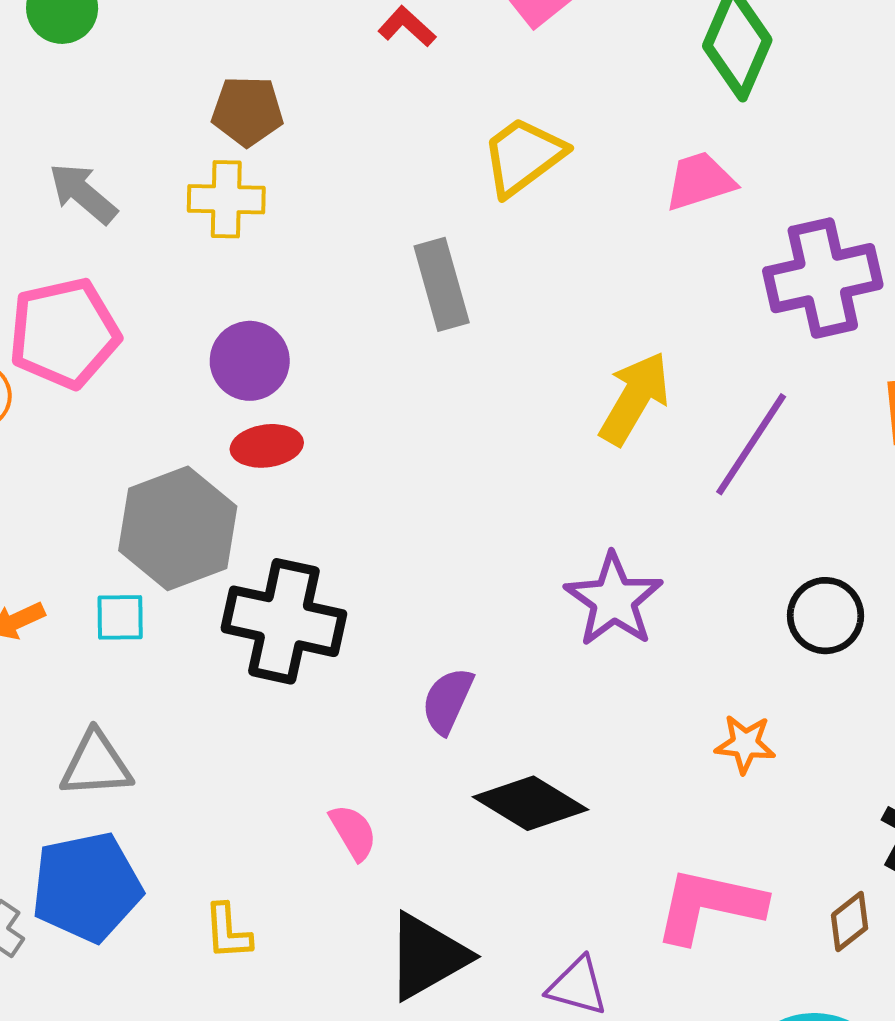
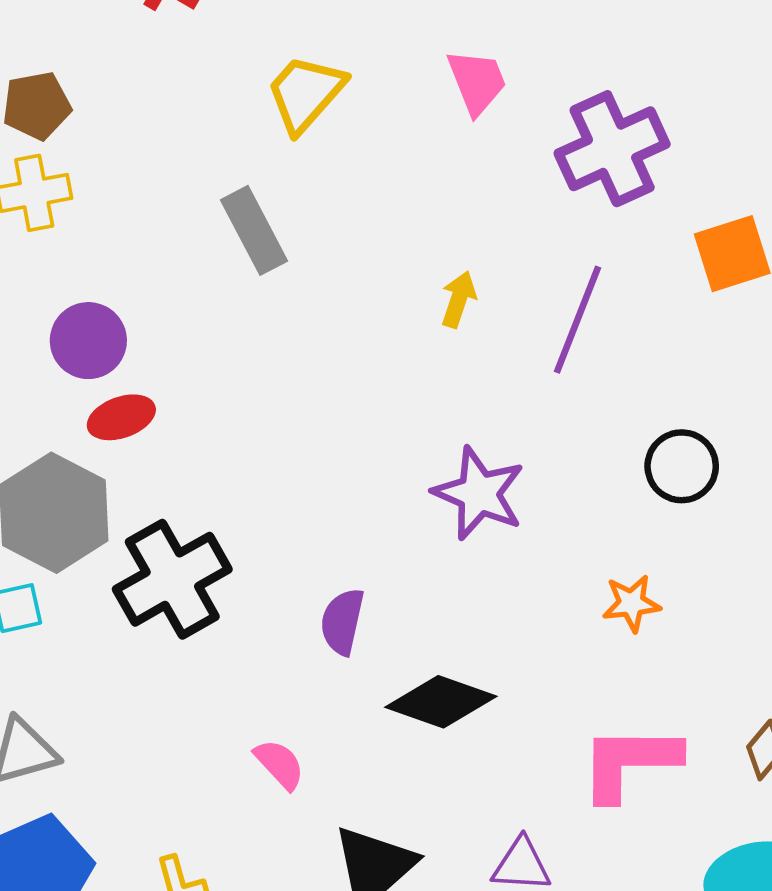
pink trapezoid: (700, 181) -> (477, 82), turned 98
yellow arrow: (635, 398) -> (459, 299), size x0.6
black cross: (284, 621) -> (172, 579), turned -30

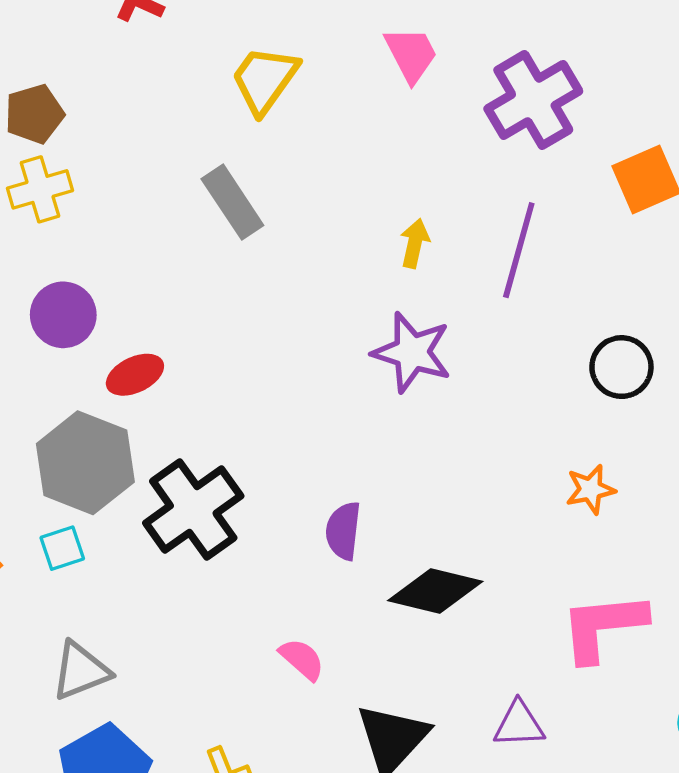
purple circle: (88, 341) -> (63, 315), moved
purple star: (479, 493) -> (412, 352), moved

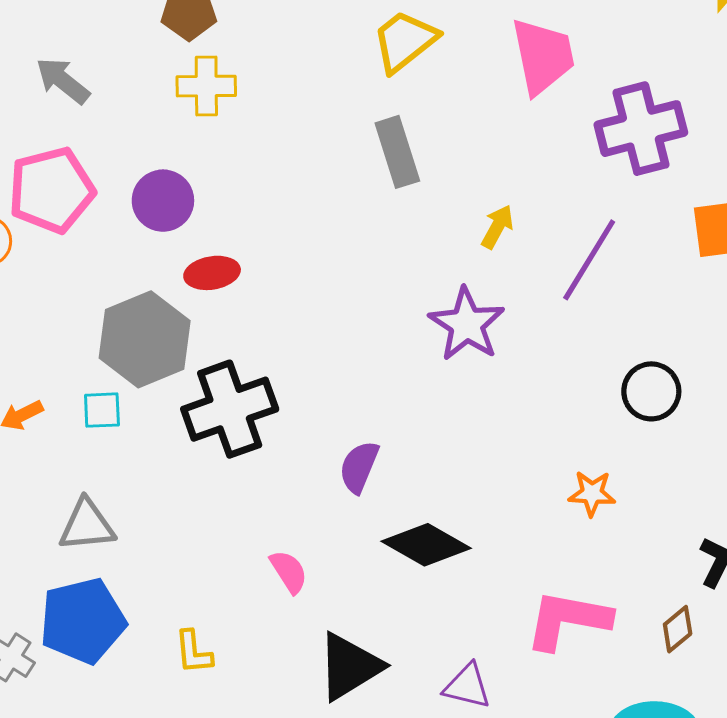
pink trapezoid: (411, 54) -> (543, 56), size x1.4
yellow cross: (40, 189) -> (206, 86), moved
gray rectangle: (232, 202) -> (397, 152), moved

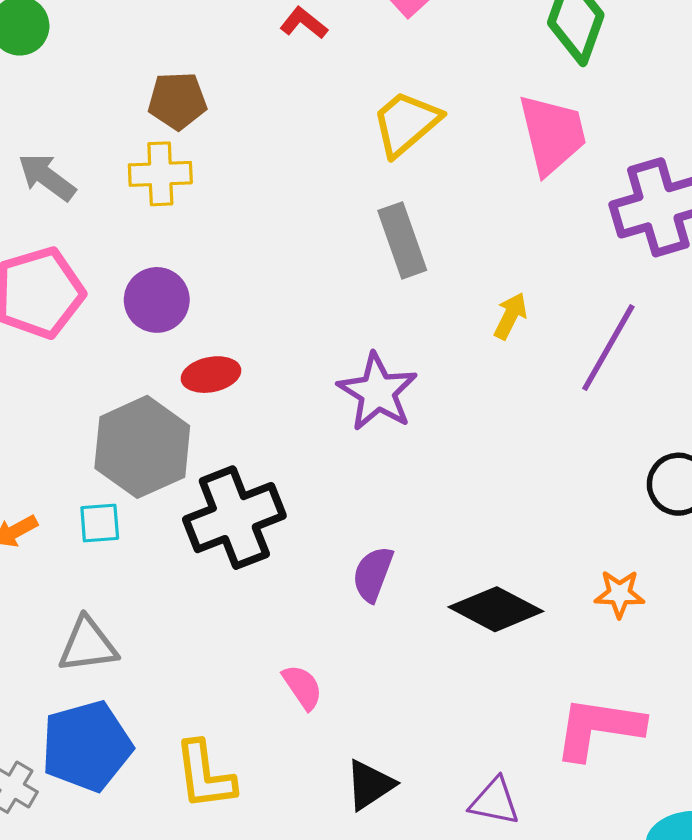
yellow cross: (206, 86) -> (160, 174), moved
purple star: (467, 324) -> (378, 392), moved
black diamond: (426, 545) -> (496, 609), moved
yellow L-shape: (193, 652) -> (205, 775), size x1.5
black triangle: (349, 666) -> (370, 785), size x0.7

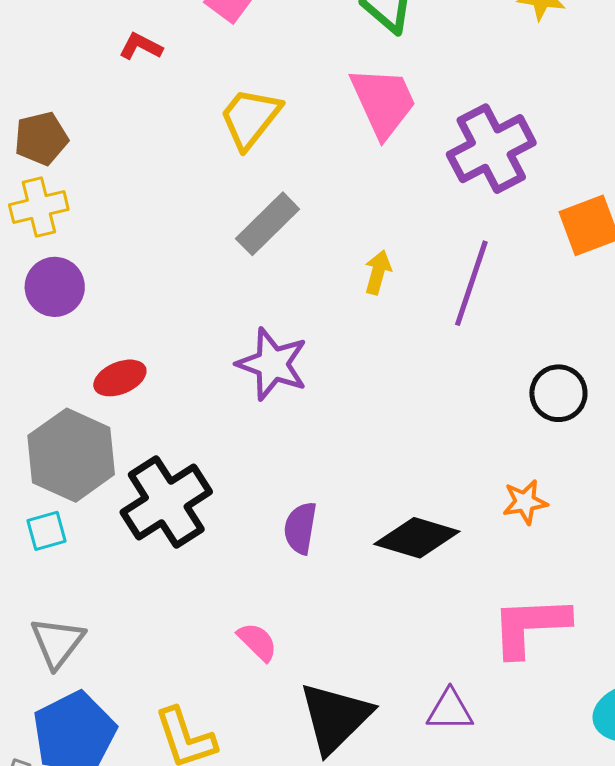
gray rectangle: (402, 240) -> (268, 224), turned 76
purple circle: (157, 300) -> (55, 287), moved
gray triangle: (88, 645) -> (57, 642), turned -34
black triangle: (370, 785) -> (335, 718), size x1.6

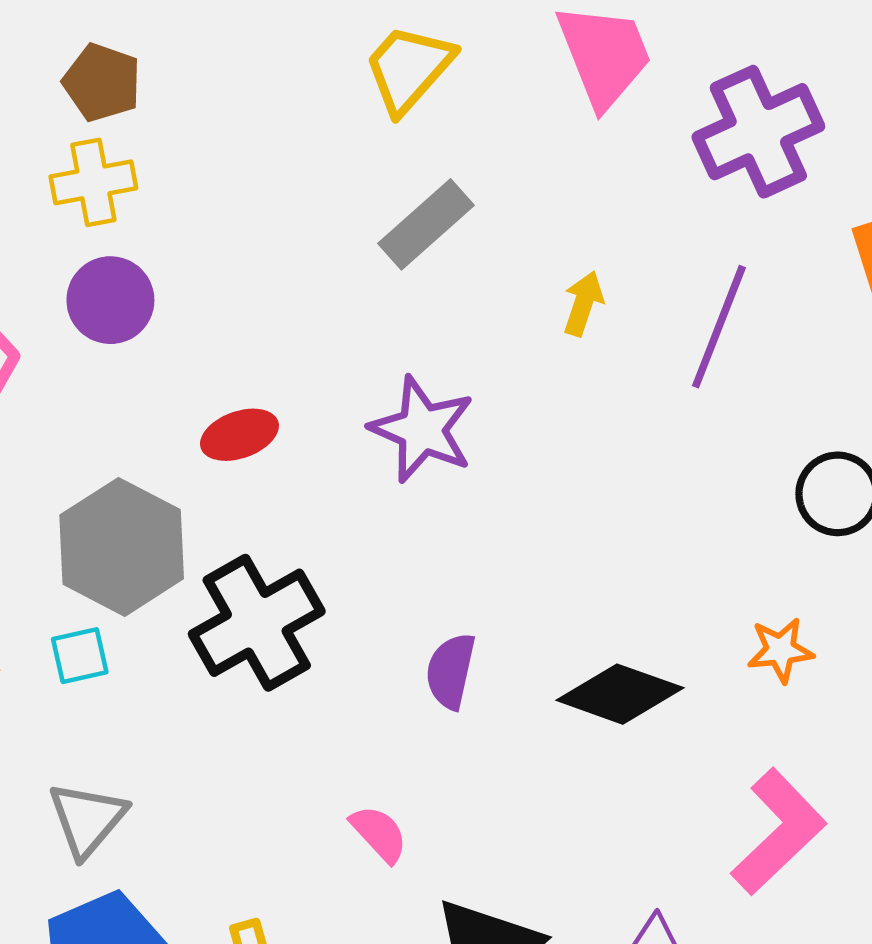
brown pentagon: (41, 138) -> (102, 82), turned 30
red ellipse: (120, 378) -> (239, 435), moved
pink L-shape: (530, 626) -> (778, 832), turned 136

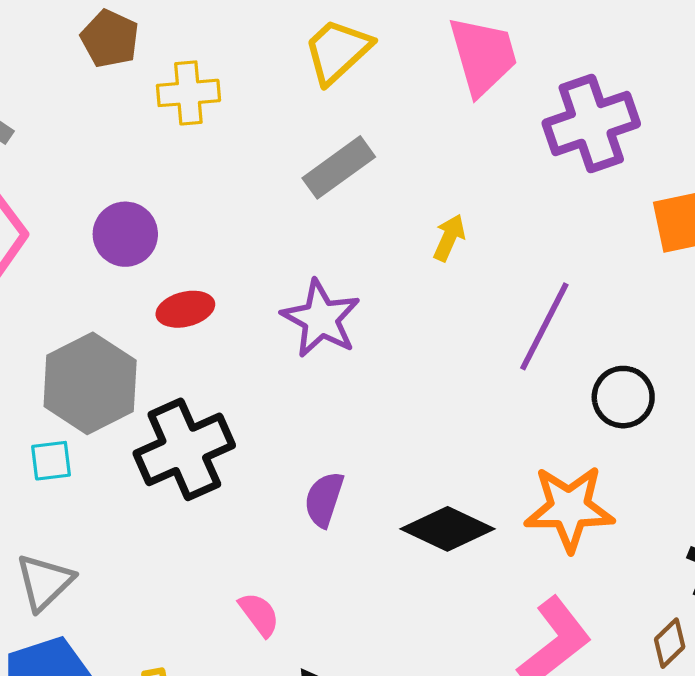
yellow cross: (93, 182) -> (188, 93), moved
purple circle: (110, 300) -> (125, 234), moved
purple line: (719, 327) -> (544, 326), moved
orange star: (780, 650) -> (569, 508), size x1.8

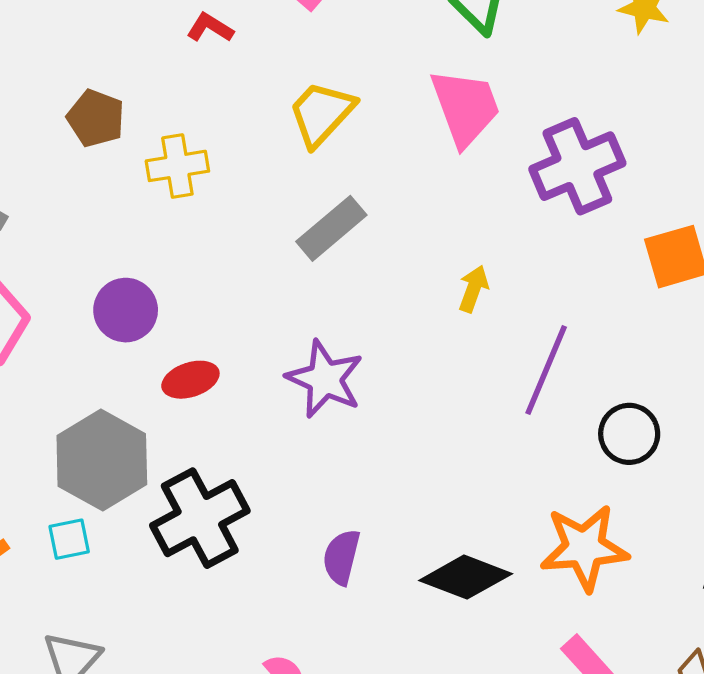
yellow arrow: (449, 238) -> (473, 289), moved

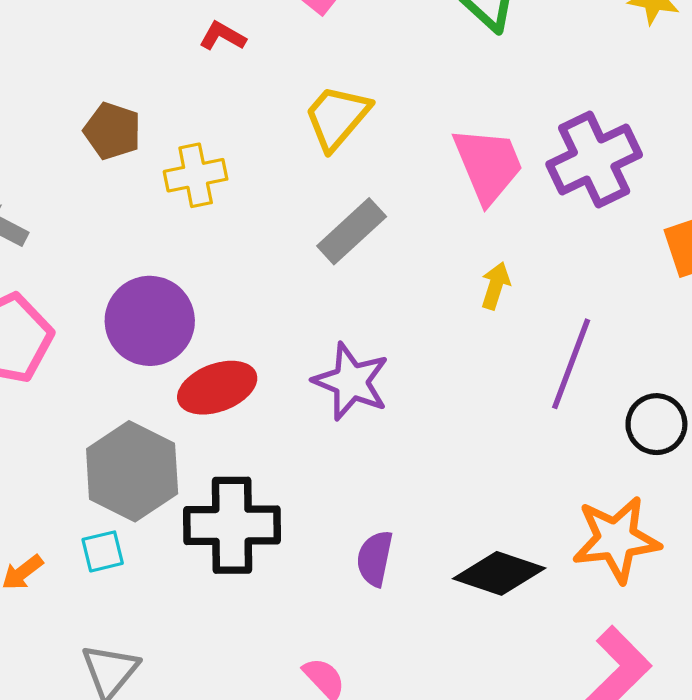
pink trapezoid: (465, 107) -> (488, 165), moved
purple circle: (126, 310) -> (150, 321), size x1.4
red ellipse: (190, 380) -> (217, 388), size x1.4
black cross: (200, 518) -> (232, 525), turned 30

